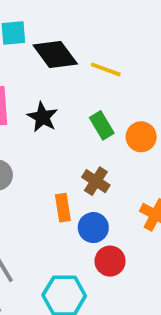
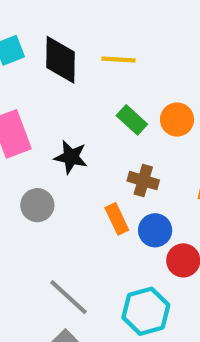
black diamond: (55, 55) -> (61, 60), turned 54
black star: (43, 117) -> (71, 157), moved

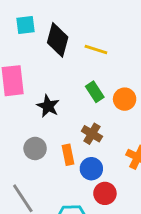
gray circle: (37, 205) -> (35, 148), moved

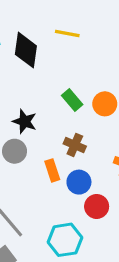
yellow line: (96, 50) -> (67, 33), moved
gray circle: (35, 148) -> (15, 151), moved

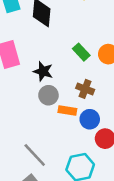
gray circle: (15, 151) -> (48, 95), moved
orange rectangle: (52, 170) -> (67, 111), turned -60

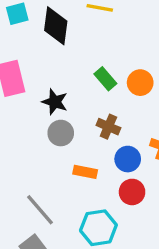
orange rectangle: (67, 111) -> (85, 172), moved
blue circle: (90, 119) -> (128, 159), moved

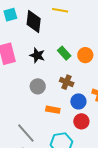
black star: (55, 102) -> (37, 55), moved

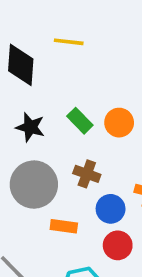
gray circle: (38, 86) -> (34, 185), size x1.6

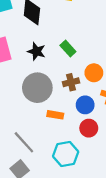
orange circle: (119, 123) -> (94, 73), moved
brown cross: (87, 174) -> (71, 82), turned -35

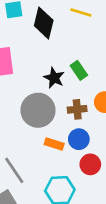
black star: (36, 51) -> (54, 78), moved
blue circle: (85, 105) -> (79, 139), moved

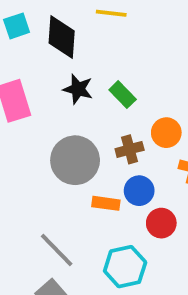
black star: (54, 78) -> (78, 89), moved

